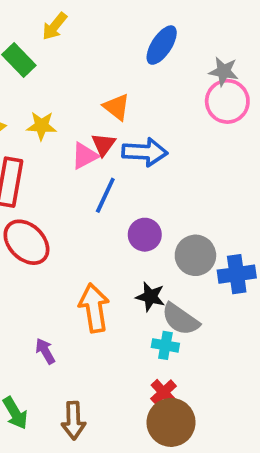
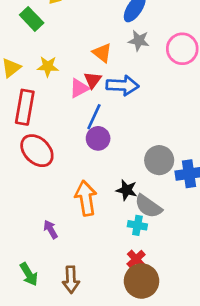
gray star: (224, 71) -> (139, 41), moved
purple circle: (145, 235) -> (98, 138), moved

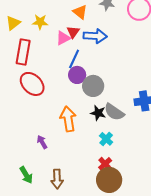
gray circle: (159, 160) -> (93, 86), moved
gray semicircle: (148, 206) -> (114, 112), moved
cyan cross: (137, 225) -> (106, 139), turned 32

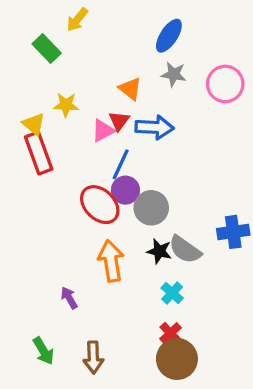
yellow triangle: (13, 23) -> (34, 124), moved, turned -42
red rectangle: (23, 52) -> (39, 153), turned -30
red ellipse: (32, 84) -> (100, 205), moved

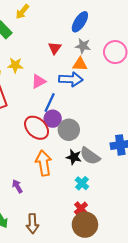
orange triangle: (130, 89) -> (80, 64), moved, turned -35
red triangle: (119, 121) -> (55, 48), moved

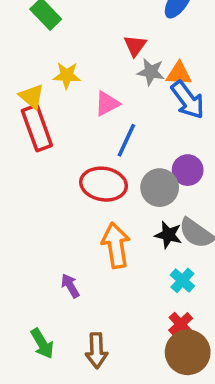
gray star: (83, 46) -> (151, 72), moved
blue arrow: (71, 79) -> (188, 100), moved, turned 50
purple circle: (53, 119) -> (188, 170), moved
red ellipse: (37, 128) -> (104, 184), turned -35

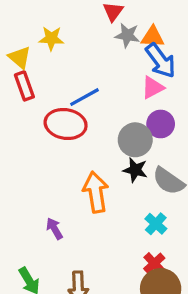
pink triangle: (107, 103) -> (153, 88), moved
red rectangle: (37, 128) -> (24, 86), size x0.7
blue line: (126, 140) -> (85, 97), moved, turned 36
red ellipse: (104, 184) -> (66, 124), moved
black star: (168, 235) -> (135, 170), moved

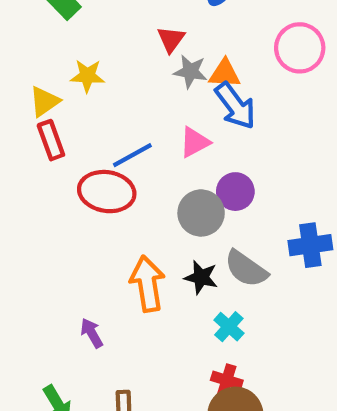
yellow triangle: (20, 57) -> (45, 101), turned 45
pink triangle: (153, 88) -> (195, 142), moved
black star: (135, 170) -> (201, 277), moved
red cross: (154, 263) -> (227, 380), turned -30

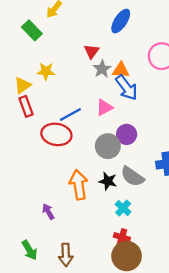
gray star: (190, 71) -> (102, 69), turned 30

